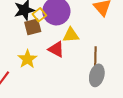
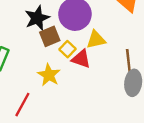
yellow square: (39, 15) -> (67, 49), moved

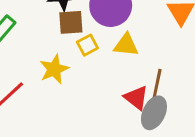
red triangle: (81, 59) -> (136, 98), moved

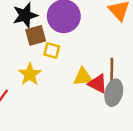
yellow square: (87, 45) -> (52, 50), turned -35
yellow triangle: (126, 45) -> (83, 77), moved

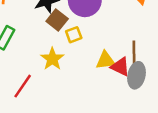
brown square: (36, 35) -> (57, 20), turned -35
yellow square: (52, 50) -> (74, 35), turned -35

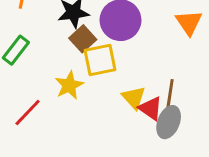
yellow square: (74, 35) -> (100, 60), size x1.6
yellow triangle: (105, 60) -> (134, 98), turned 45

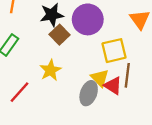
yellow square: (100, 60) -> (114, 51), moved
gray ellipse: (169, 122) -> (89, 93), moved

